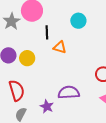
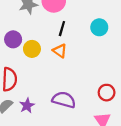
orange triangle: (60, 47) -> (60, 51), moved
purple star: (47, 106) -> (27, 106), moved

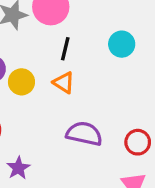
purple semicircle: (64, 100) -> (84, 134), moved

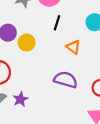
orange triangle: (64, 83) -> (73, 47), moved

